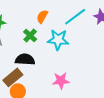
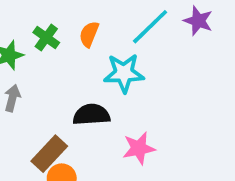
green cross: (30, 35) -> (46, 38), moved
black semicircle: (25, 59) -> (91, 115), moved

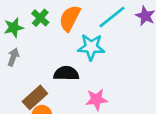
orange semicircle: (89, 34) -> (70, 18), size x1.5

